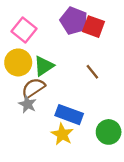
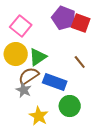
blue rectangle: (69, 115) -> (55, 82), moved
green circle: (109, 132) -> (70, 106), moved
yellow star: (62, 134) -> (39, 116), moved

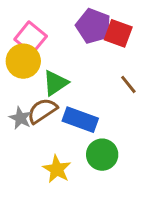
yellow circle: (16, 54) -> (23, 61), moved
brown line: (80, 62) -> (128, 84), moved
gray star: (24, 90) -> (20, 118), moved

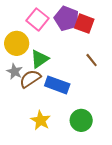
pink square: (31, 38) -> (37, 19), moved
gray star: (20, 118) -> (15, 71), moved
green circle: (102, 155) -> (81, 120), moved

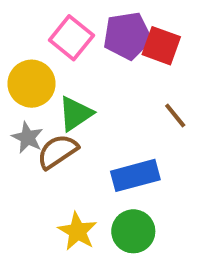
purple pentagon: (67, 18) -> (127, 36), turned -30
blue rectangle: (57, 85) -> (135, 175), moved, turned -35
green circle: (81, 120) -> (133, 231), moved

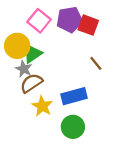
green triangle: (75, 114) -> (32, 54), moved
gray star: (28, 138) -> (24, 69), moved
yellow star: (77, 231) -> (42, 106), moved

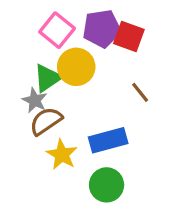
yellow circle: (17, 46) -> (76, 67), moved

